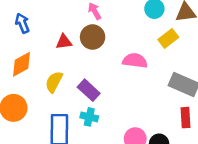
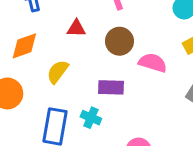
brown circle: (93, 37) -> (119, 41), moved
purple rectangle: (89, 90) -> (111, 87), moved, turned -50

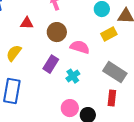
purple rectangle: (111, 87) -> (51, 64), turned -60
cyan cross: (91, 118) -> (73, 76), moved, turned 32

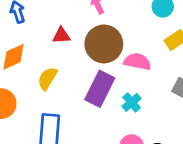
brown circle: (57, 32) -> (104, 44), size x1.4
purple rectangle: (51, 64) -> (100, 89), size x1.4

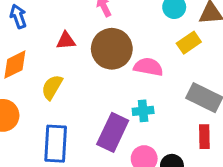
purple rectangle: (100, 89) -> (113, 132), moved
cyan cross: (132, 102) -> (143, 111), turned 36

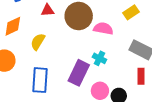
cyan cross: (143, 111) -> (99, 58), turned 32

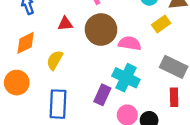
cyan cross: (99, 58) -> (126, 78), size x1.6
purple rectangle: (79, 73) -> (102, 95), size x0.7

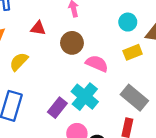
brown circle: (101, 30) -> (72, 43), size x0.7

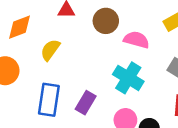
purple rectangle: (57, 108) -> (86, 103), moved

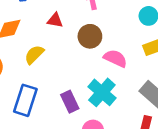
purple rectangle: (86, 103) -> (70, 102), moved, turned -65

